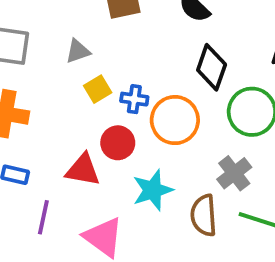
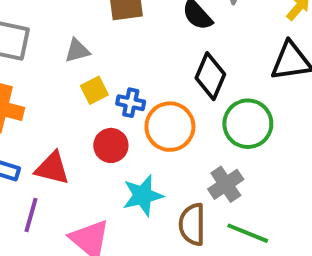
red triangle: (83, 170) -> (52, 168), moved

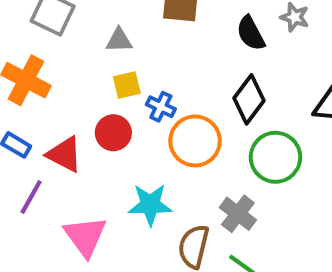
red circle: (111, 145) -> (113, 133), moved
gray cross: (226, 184) -> (238, 214), turned -32

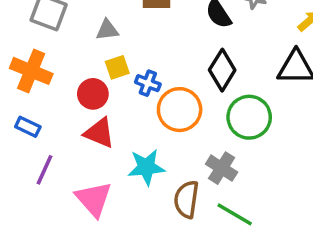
red circle: (113, 133) -> (93, 94), moved
red triangle: (64, 154) -> (99, 133), moved

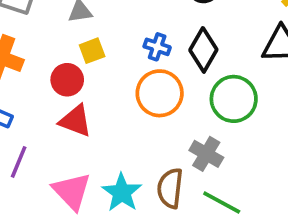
blue cross: (148, 83) -> (157, 47), moved
cyan star: (146, 167) -> (122, 192), moved, turned -30

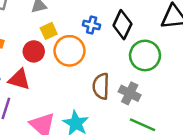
orange circle: (160, 93) -> (69, 51), moved
red triangle: (75, 121) -> (19, 79), moved
brown semicircle: (170, 188) -> (101, 86), moved

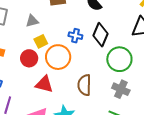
red triangle: (19, 79) -> (44, 84), moved
gray cross: (130, 93) -> (121, 89), moved

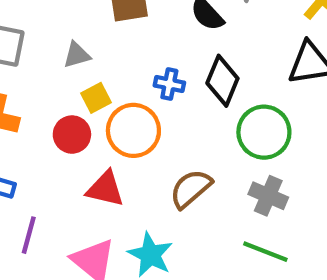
brown semicircle: (84, 85) -> (191, 189), turned 50

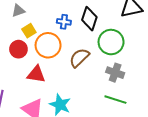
brown semicircle: (191, 189) -> (79, 58), moved

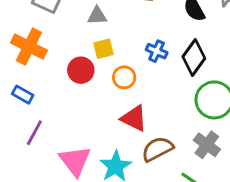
orange circle: (48, 45) -> (124, 77), size x0.6
brown semicircle: (79, 58) -> (157, 149), moved
red triangle: (36, 74) -> (134, 118), moved

